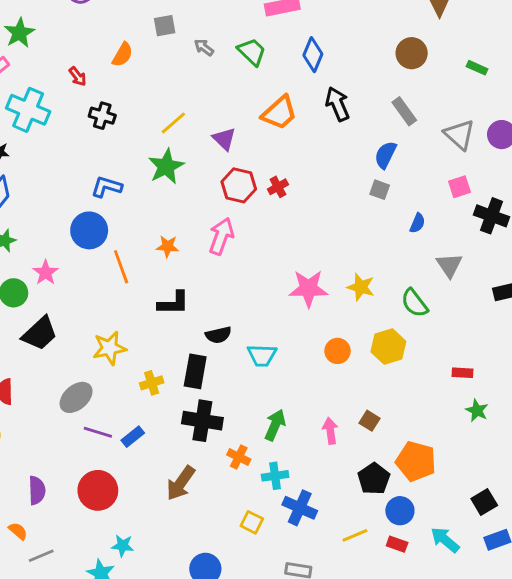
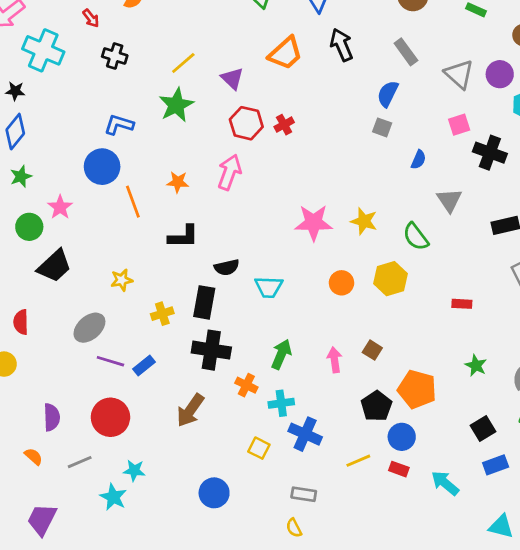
yellow star: (109, 348) -> (122, 280), size x0.7
green star: (477, 410) -> (476, 365), moved
cyan arrow: (445, 540) -> (445, 483), moved
gray line: (41, 556) -> (80, 462), moved

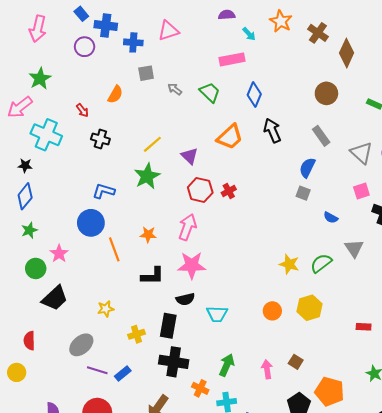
blue semicircle: (419, 160) -> (331, 218), turned 96
pink star: (314, 223) -> (192, 265), moved
green semicircle: (416, 237) -> (321, 263), moved, turned 90

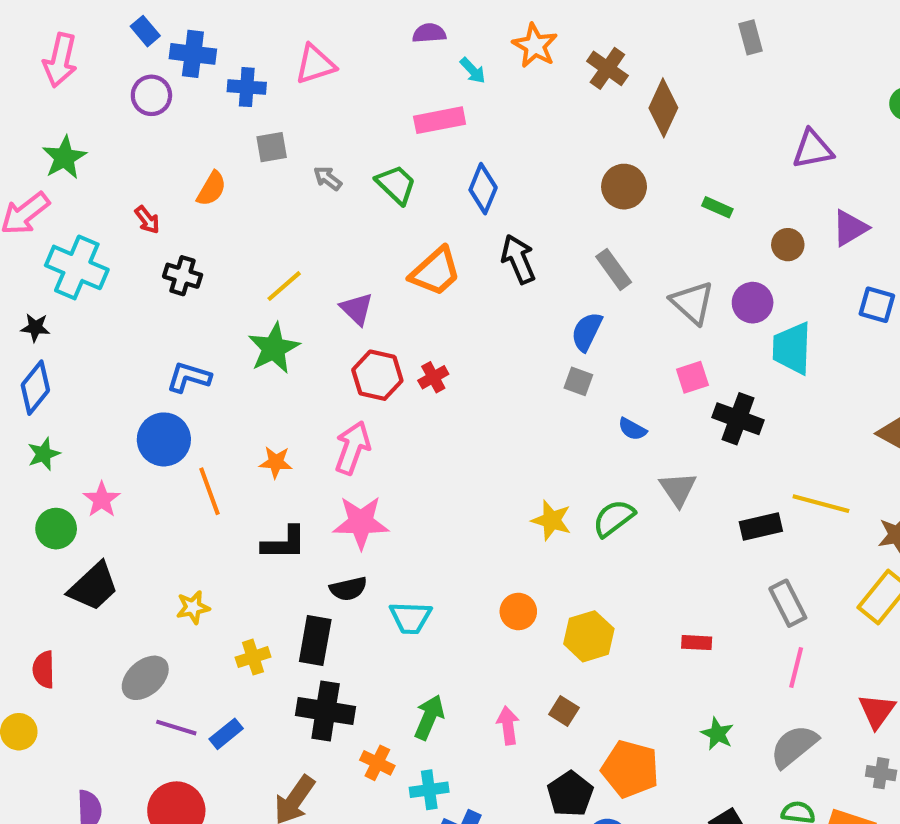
yellow hexagon: (309, 308) -> (589, 636), moved

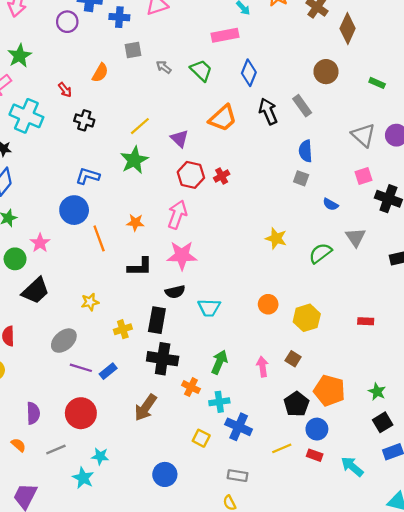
gray rectangle: (614, 269) -> (302, 106), moved
blue semicircle: (587, 332) -> (306, 151), turned -30
yellow star: (551, 520) -> (276, 238), moved
green star: (717, 734) -> (377, 392), moved

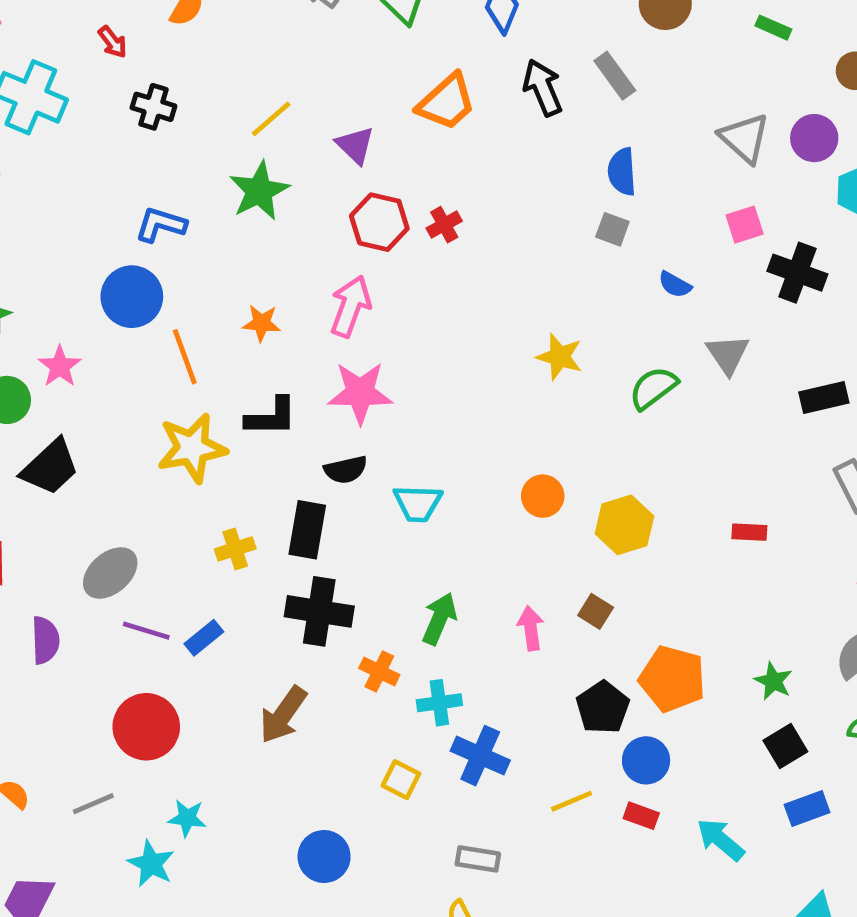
yellow star: (90, 302) -> (192, 448), moved, size x1.8
purple semicircle: (33, 413) -> (45, 640), moved

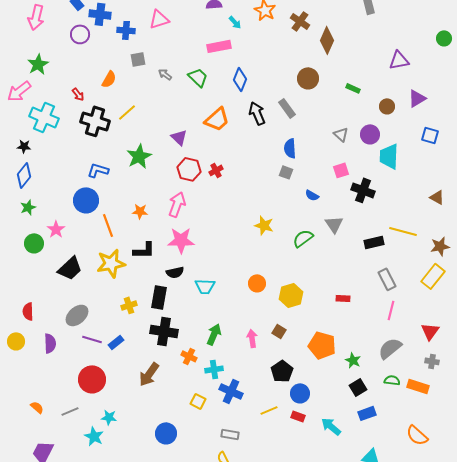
black cross: (153, 107) -> (95, 121), size x1.6
yellow line: (271, 119) -> (127, 112), moved
gray triangle: (745, 138) -> (341, 134), size x0.7
black trapezoid: (50, 467) -> (70, 268), moved
orange pentagon: (672, 679) -> (322, 345), moved

